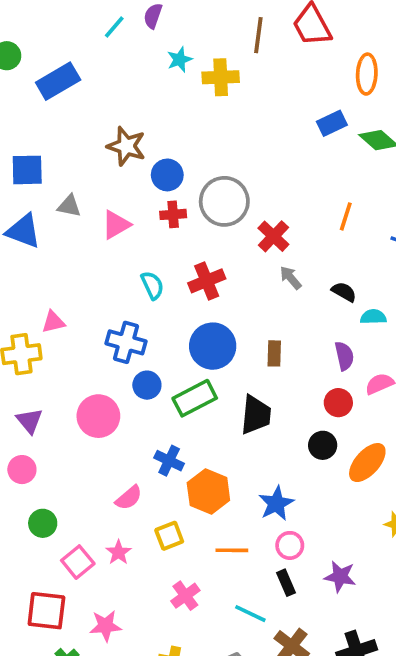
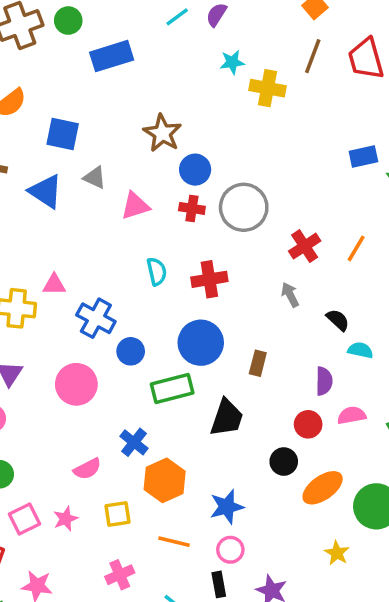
red cross: (273, 236) -> (305, 246), moved
blue cross: (126, 342) -> (96, 318), moved
blue circle: (147, 385) -> (131, 351), moved

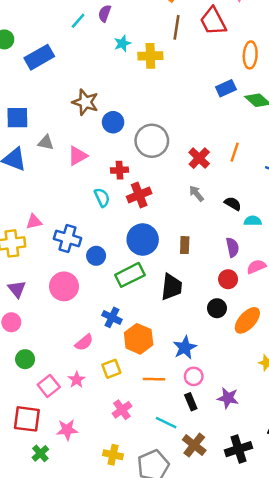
red cross: (192, 208) -> (120, 170), moved

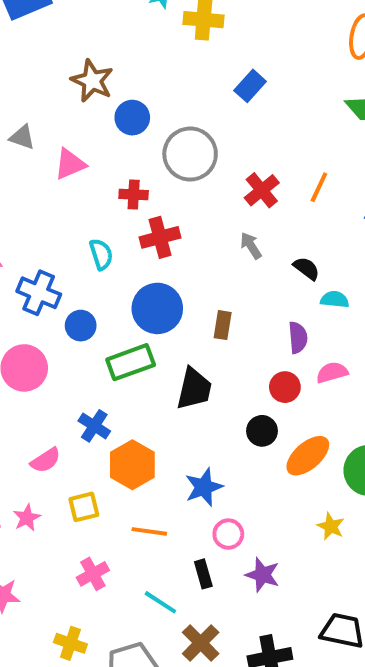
blue rectangle: (226, 88) -> (250, 86), moved, turned -30
cyan semicircle: (102, 197) -> (101, 254), moved
pink circle: (194, 376) -> (228, 534), moved

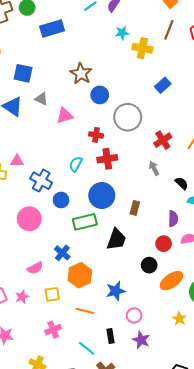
cyan semicircle: (101, 254) -> (76, 164), turned -140
pink circle: (228, 534) -> (134, 315), moved

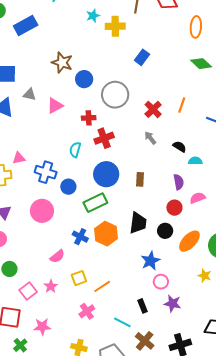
black trapezoid: (116, 239) -> (138, 223), moved
orange hexagon: (80, 275) -> (106, 234), moved
blue star: (116, 291) -> (150, 261), moved
orange line: (85, 311) -> (102, 286), moved, turned -36

